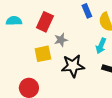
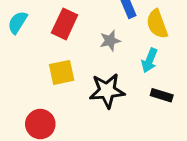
cyan semicircle: (14, 21) -> (18, 22), turned -56
gray star: (61, 40) -> (110, 41), moved

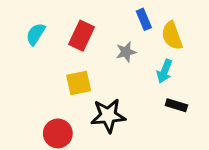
black star: (107, 91) -> (108, 116), moved

